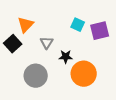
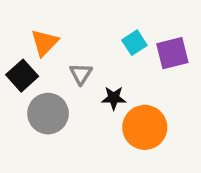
cyan square: (78, 25) -> (134, 43), turned 32
gray circle: (36, 76) -> (48, 114), moved

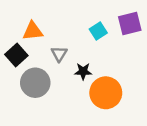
orange triangle: (45, 43) -> (33, 31), turned 40
purple square: (172, 53) -> (130, 24), moved

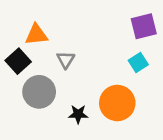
cyan square: (98, 31) -> (138, 63), moved
black star: (83, 71) -> (78, 114), moved

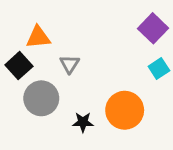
purple square: (144, 26) -> (153, 28), turned -32
cyan square: (138, 63) -> (159, 69), moved

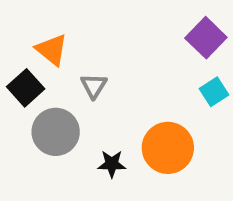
orange triangle: (38, 37) -> (52, 50), turned 45

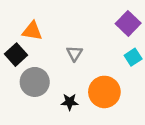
orange triangle: (52, 50) -> (32, 31), turned -30
gray triangle: (94, 86) -> (75, 53), moved

